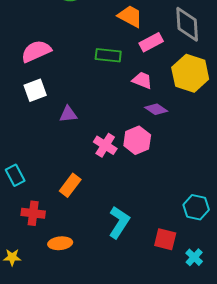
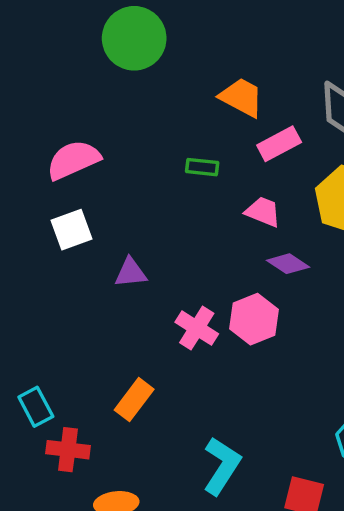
green rectangle: (108, 55) -> (202, 167), size x0.7
cyan rectangle: (15, 175) -> (36, 407), moved

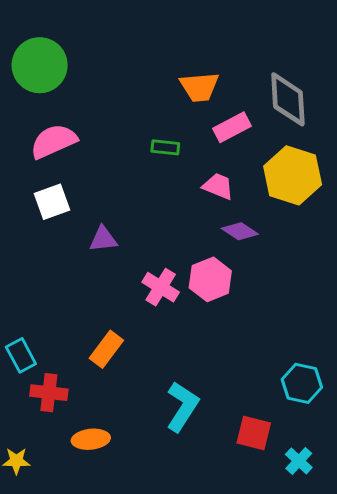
green circle: (134, 38) -> (40, 65), moved
orange trapezoid: (241, 97) -> (199, 87), turned 147

